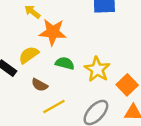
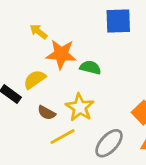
green semicircle: (65, 63) -> (90, 67), moved
yellow star: (97, 69) -> (80, 107), moved

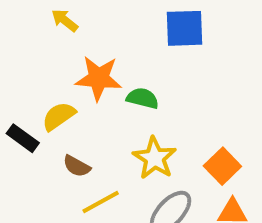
yellow arrow: (39, 32) -> (65, 20), moved
yellow star: (80, 107) -> (155, 158), moved

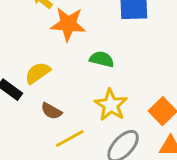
orange star: (99, 78) -> (68, 24), moved

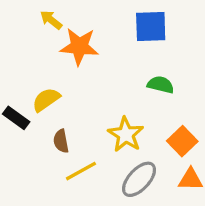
green semicircle: (102, 59) -> (161, 85), moved
brown semicircle: (51, 111) -> (61, 141), turned 50

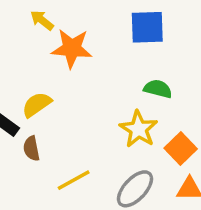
yellow star: (126, 134) -> (139, 129), moved
brown semicircle: (61, 141) -> (31, 148), moved

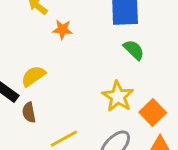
orange star: (72, 48) -> (62, 29), size x0.6
green semicircle: (158, 89) -> (134, 50), moved, turned 30

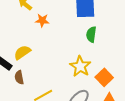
green semicircle: (134, 50) -> (91, 34), turned -126

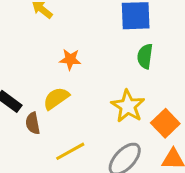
orange star: (42, 20) -> (70, 59), moved
yellow semicircle: (22, 52) -> (56, 98), moved

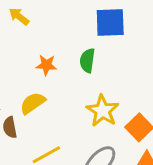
green semicircle: (145, 56) -> (87, 61), moved

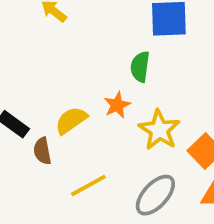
orange star: (46, 65) -> (117, 105), moved, turned -30

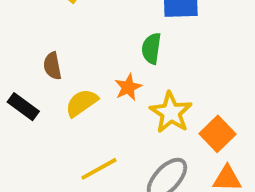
brown semicircle: (42, 151) -> (52, 66), moved

